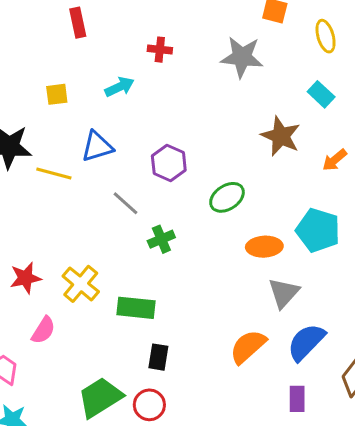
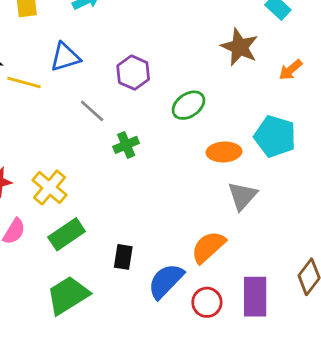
green rectangle: (136, 308) -> (67, 234), moved, turned -40
blue semicircle: (306, 342) -> (166, 281), moved
purple rectangle: (297, 399) -> (255, 297), size x1.6
red circle: (149, 405) -> (207, 302), moved

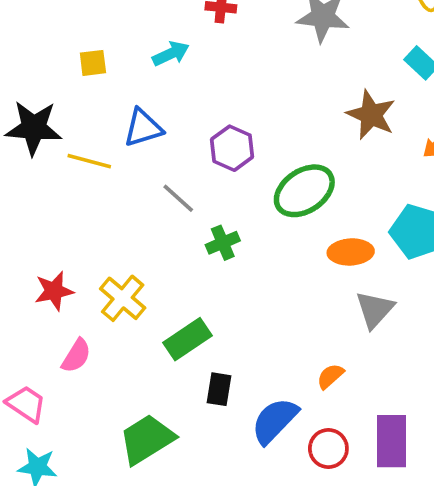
green ellipse: (188, 105) -> (304, 191), size x1.4
green rectangle: (67, 234) -> (188, 339), moved
orange semicircle: (208, 247) -> (330, 376), size x0.6

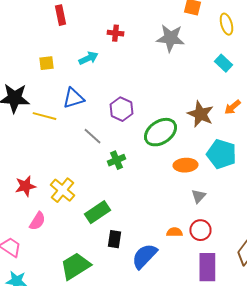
brown star: (371, 115) -> (200, 114), moved
gray triangle: (375, 309) -> (198, 196), size x0.7
orange semicircle: (330, 376) -> (174, 232), turned 42
red circle: (328, 448) -> (200, 230), moved

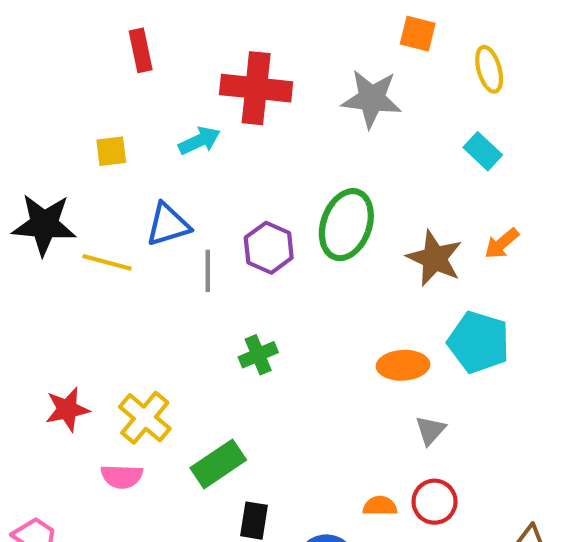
red cross: (115, 33) -> (256, 88), size x2.0
green ellipse: (160, 132) -> (346, 225), moved, turned -36
gray line: (92, 136) -> (208, 271), moved, turned 48
pink semicircle: (37, 221) -> (122, 477), moved, turned 60

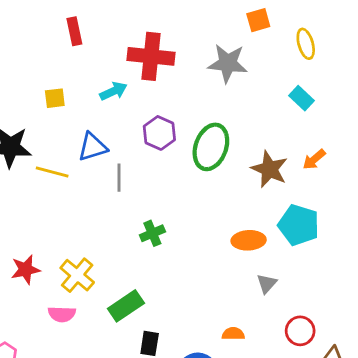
orange square: (418, 34) -> (258, 20), turned -30
purple hexagon: (269, 248) -> (159, 133), moved
red circle: (435, 502) -> (300, 331), moved

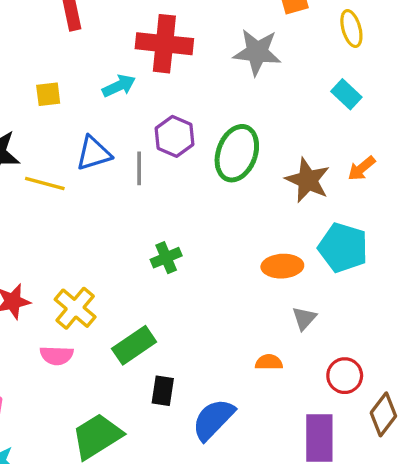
gray line: (119, 178) -> (139, 168), moved
orange semicircle: (233, 334) -> (269, 362), moved

